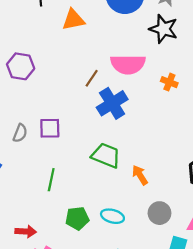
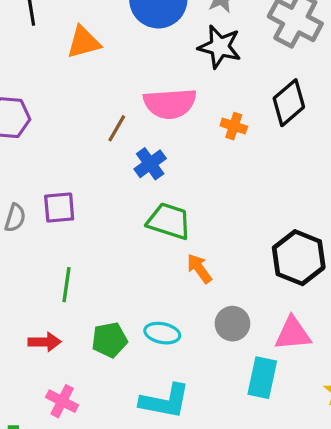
blue cross: (112, 103) -> (150, 164), size x0.7
green trapezoid: (106, 155) -> (169, 221), moved
red arrow: (26, 231) -> (45, 342), moved

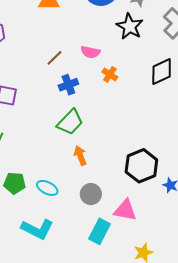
pink semicircle: (170, 104) -> (90, 52), size x0.6
orange cross: (234, 126) -> (110, 74), moved
green trapezoid: (169, 221) -> (70, 122), turned 100

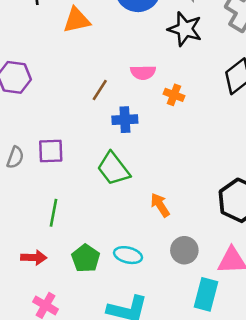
blue cross: (68, 85) -> (125, 120), turned 30
green trapezoid: (70, 122) -> (113, 169), moved, turned 112
green pentagon: (15, 183) -> (86, 258), turned -30

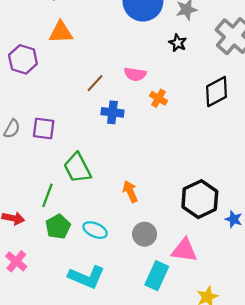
orange triangle: (77, 20) -> (61, 32), moved
black star: (185, 29) -> (178, 43), size x0.6
green trapezoid: (113, 169) -> (77, 168), moved
green line: (54, 213) -> (47, 195), moved

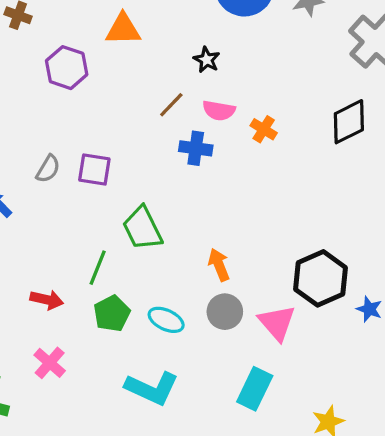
black star: (178, 43) -> (207, 60), moved
pink semicircle: (135, 74) -> (219, 110), moved
gray circle: (145, 234) -> (225, 312), moved
pink triangle: (184, 250) -> (277, 323), moved, turned 40

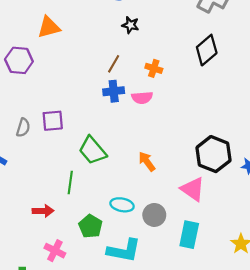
black star: (207, 60) -> (130, 25), moved
brown line: (171, 105) -> (114, 64), moved
pink semicircle: (219, 110) -> (142, 98), moved
gray circle: (225, 312) -> (154, 215), moved
green pentagon: (112, 314) -> (90, 226), moved

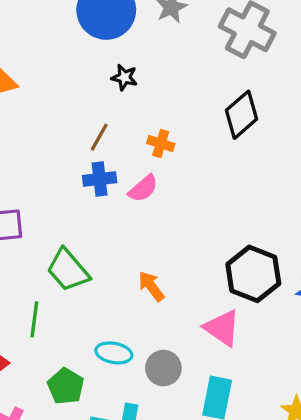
pink semicircle: (142, 98) -> (143, 188), turned -36

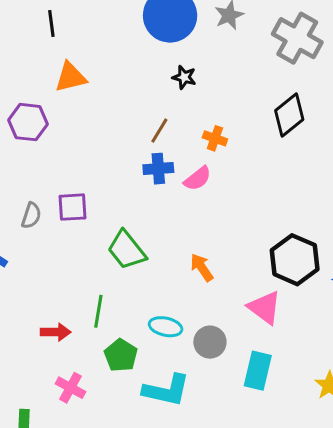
green line: (34, 319) -> (98, 311), moved

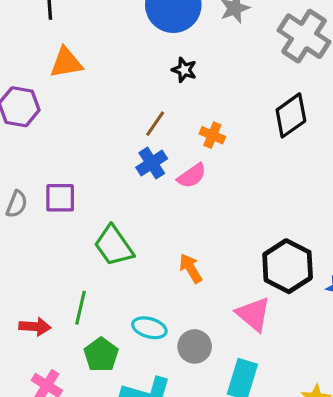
blue cross: (158, 169) -> (152, 163), turned -32

